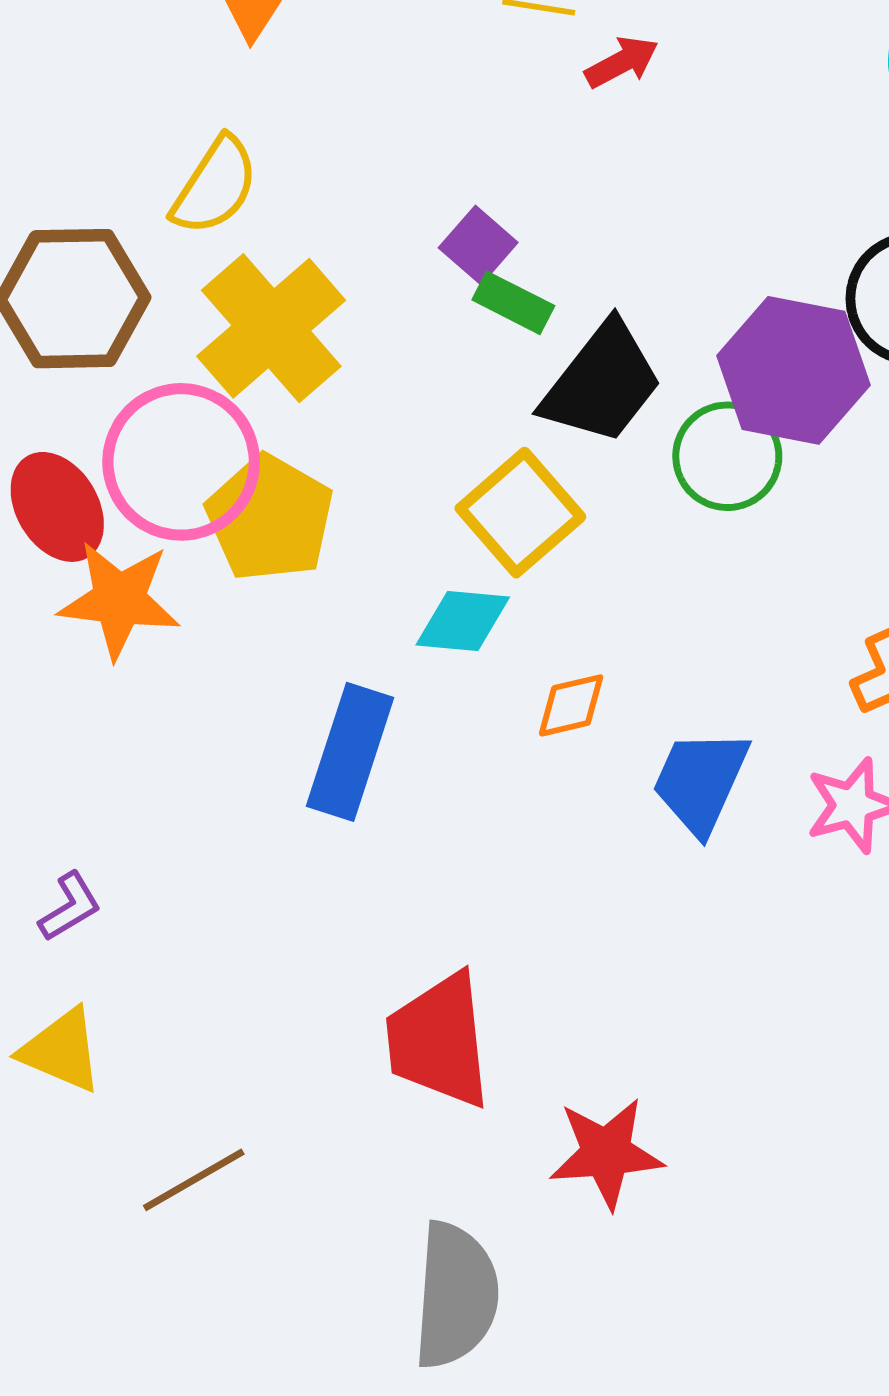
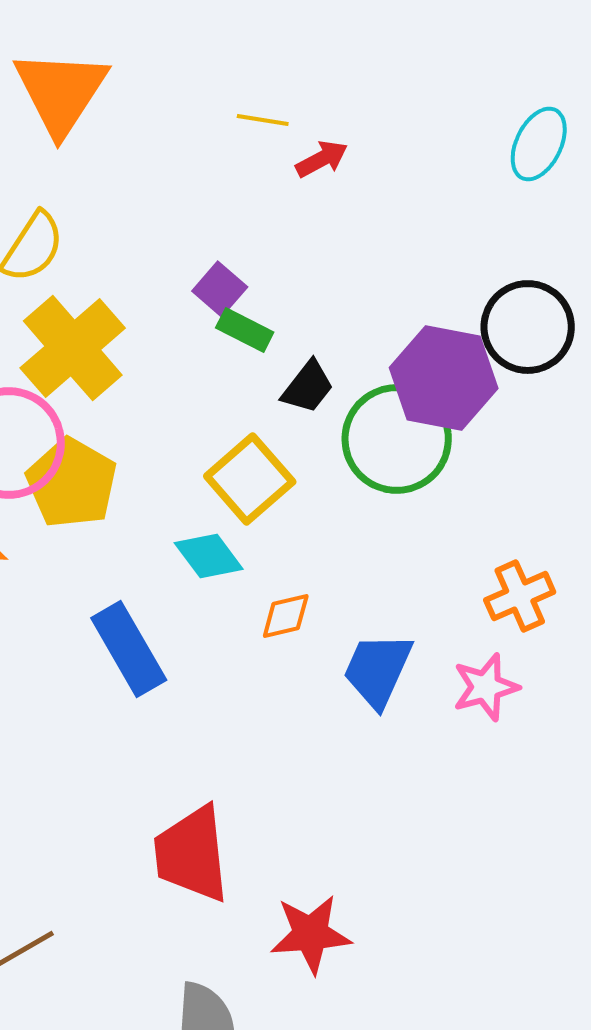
black trapezoid: (602, 383) -> (308, 387), size x0.6
green circle: (727, 456) -> (397, 439), size x1.4
cyan diamond: (463, 621) -> (209, 556), turned 48
blue rectangle: (350, 752) -> (129, 649), turned -48

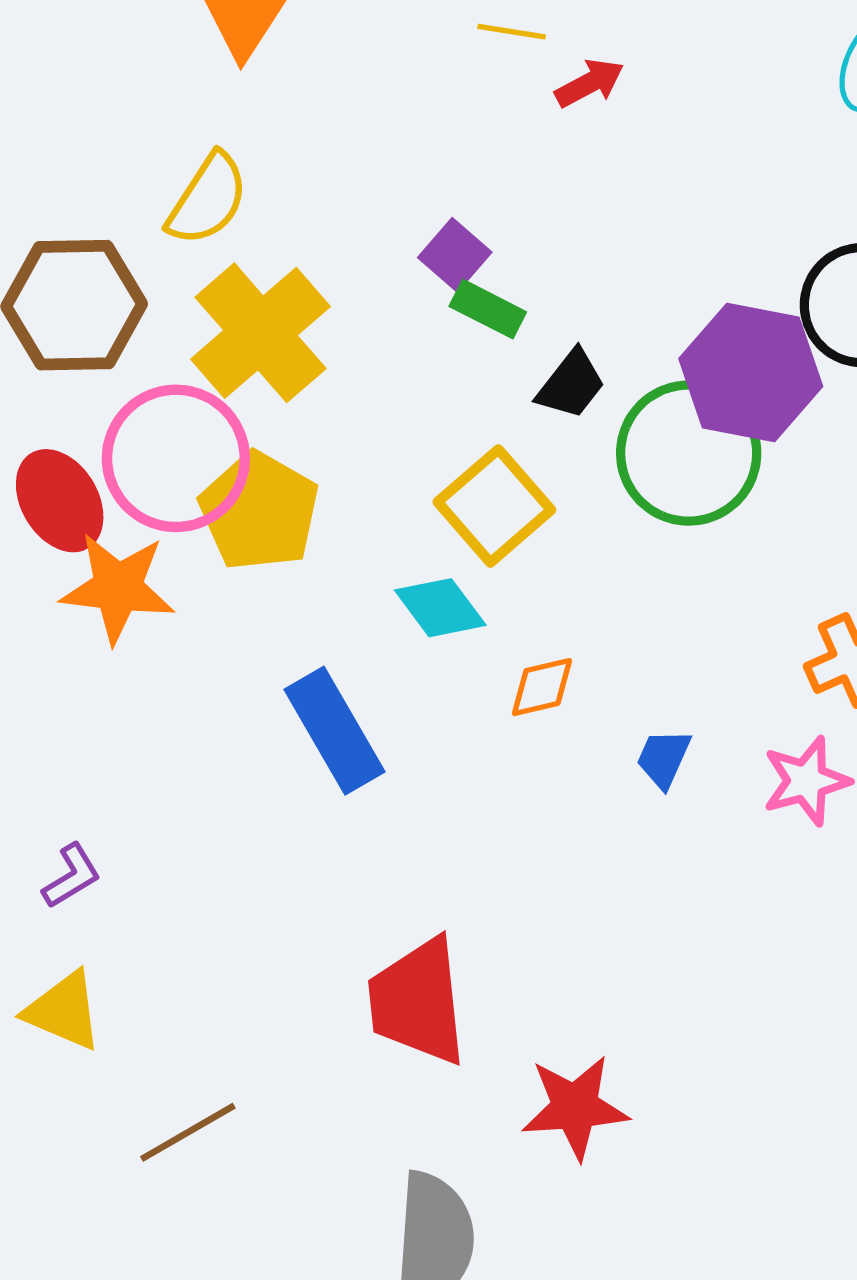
blue trapezoid: (378, 670) -> (664, 758), size x0.6

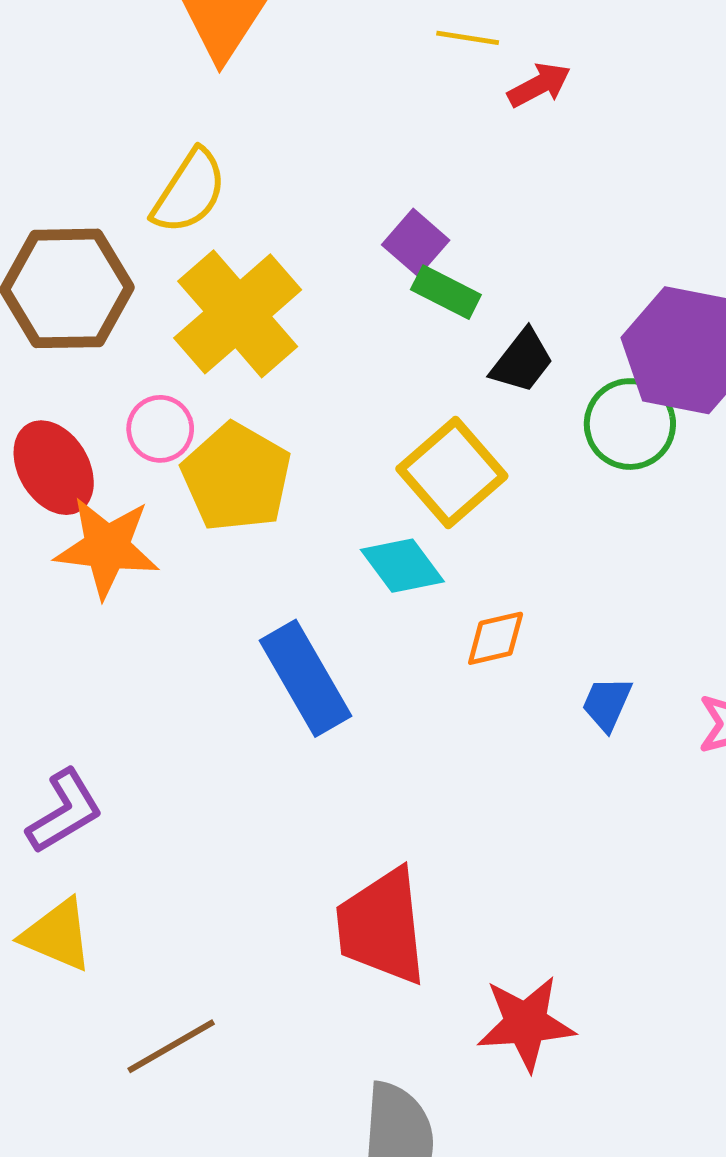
green circle: (689, 453) -> (630, 424), size x0.7
pink circle: (176, 458) -> (160, 429), size x0.5
purple L-shape: (72, 876) -> (65, 811), size x1.4

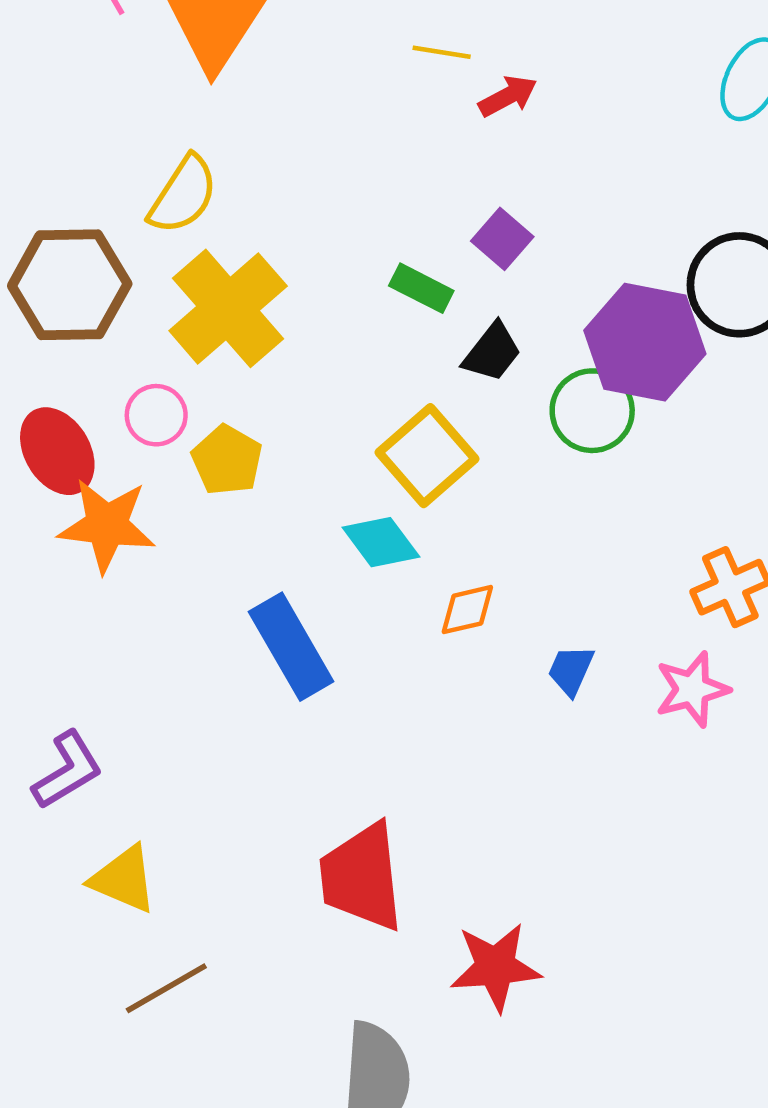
purple square: (416, 242) -> (502, 239), moved
yellow pentagon: (236, 477) -> (227, 460), size x0.7
yellow triangle: (57, 935) -> (124, 879), moved

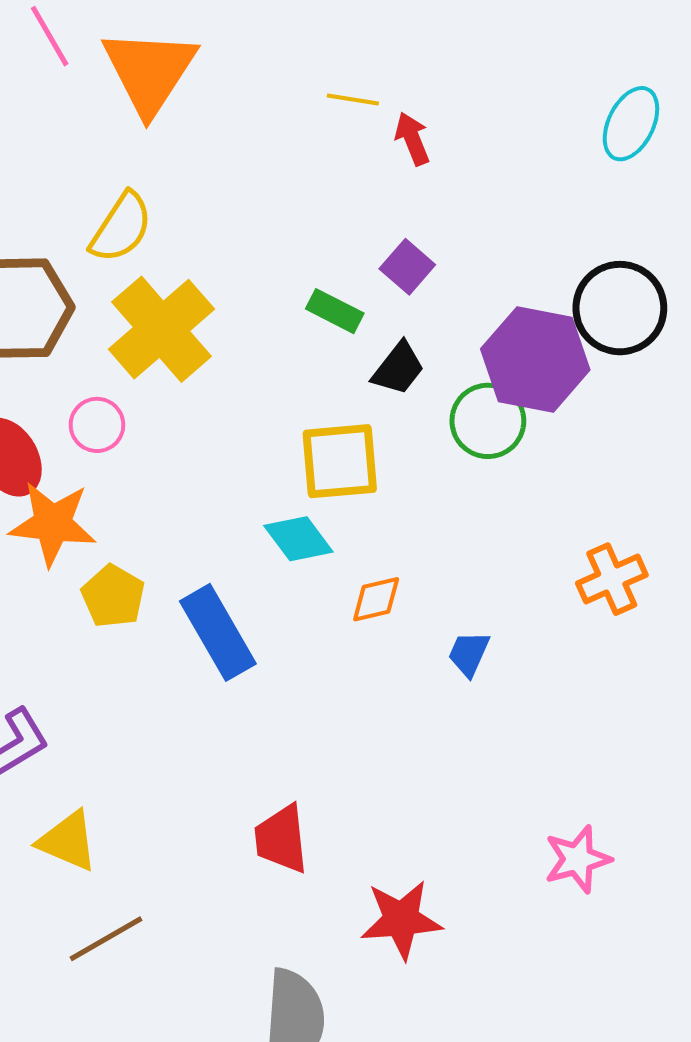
red arrow: (508, 96) -> (412, 139), turned -84
yellow square: (427, 456) -> (340, 461), turned 36
yellow pentagon: (227, 460) -> (113, 596), moved
pink star: (692, 689) -> (578, 859), moved
red trapezoid: (362, 877) -> (281, 839), size x0.7

